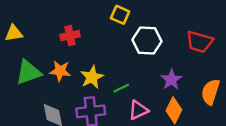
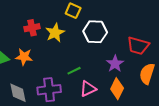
red trapezoid: (199, 42) -> (138, 46), moved
yellow star: (92, 77) -> (55, 33), moved

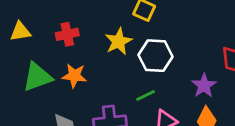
red cross: (32, 28) -> (67, 34), moved
white hexagon: (95, 32) -> (156, 56), moved

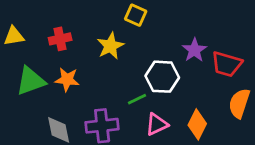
white hexagon: (156, 56) -> (162, 77), moved
purple star: (204, 86) -> (194, 50), moved

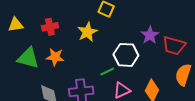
green triangle: (31, 81) -> (28, 58), turned 35

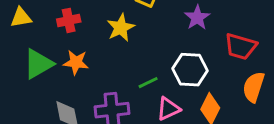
purple star: (150, 35) -> (197, 18), moved
white hexagon: (126, 55) -> (190, 70), moved
green triangle: (28, 58) -> (38, 64), turned -45

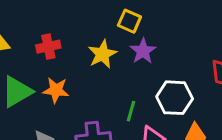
purple star: (197, 18) -> (143, 51), moved
green line: (148, 83) -> (131, 111), turned -48

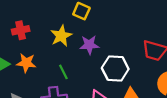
purple star: (143, 51) -> (89, 45), moved, turned 30
green line: (131, 111) -> (63, 72), moved, turned -42

